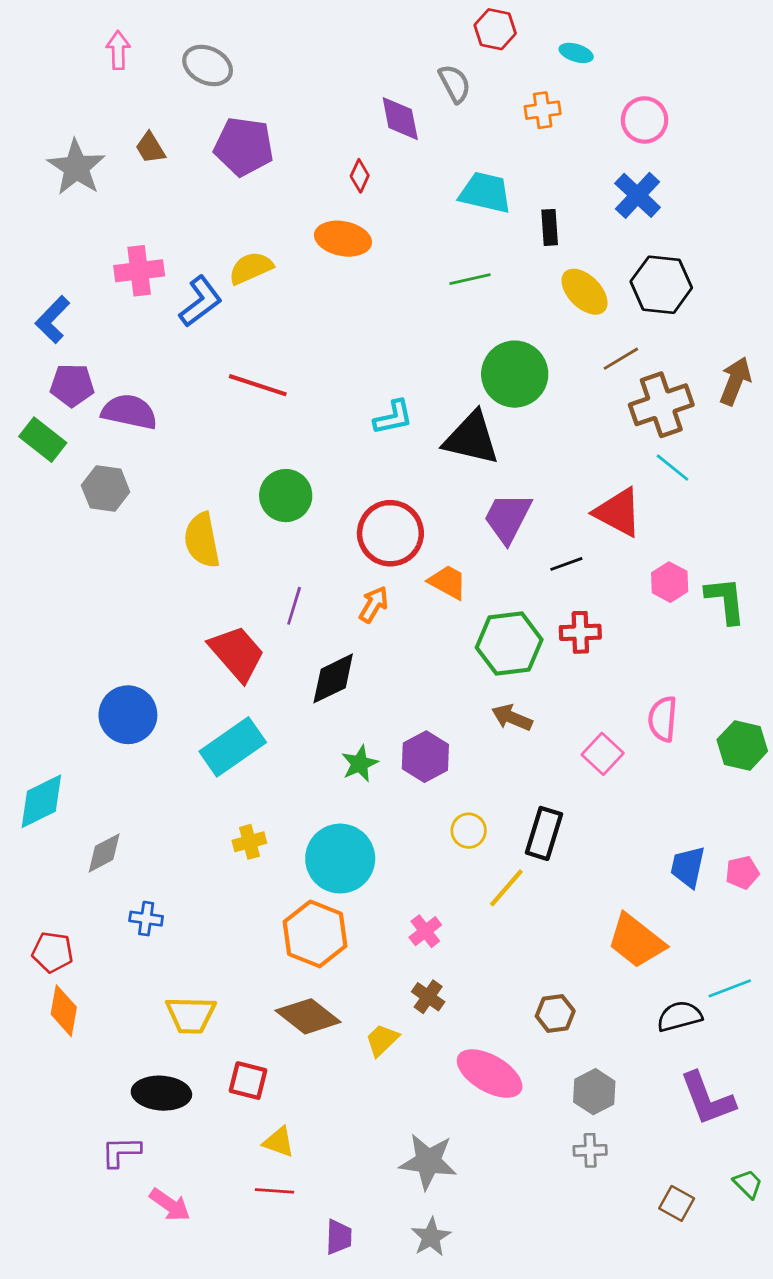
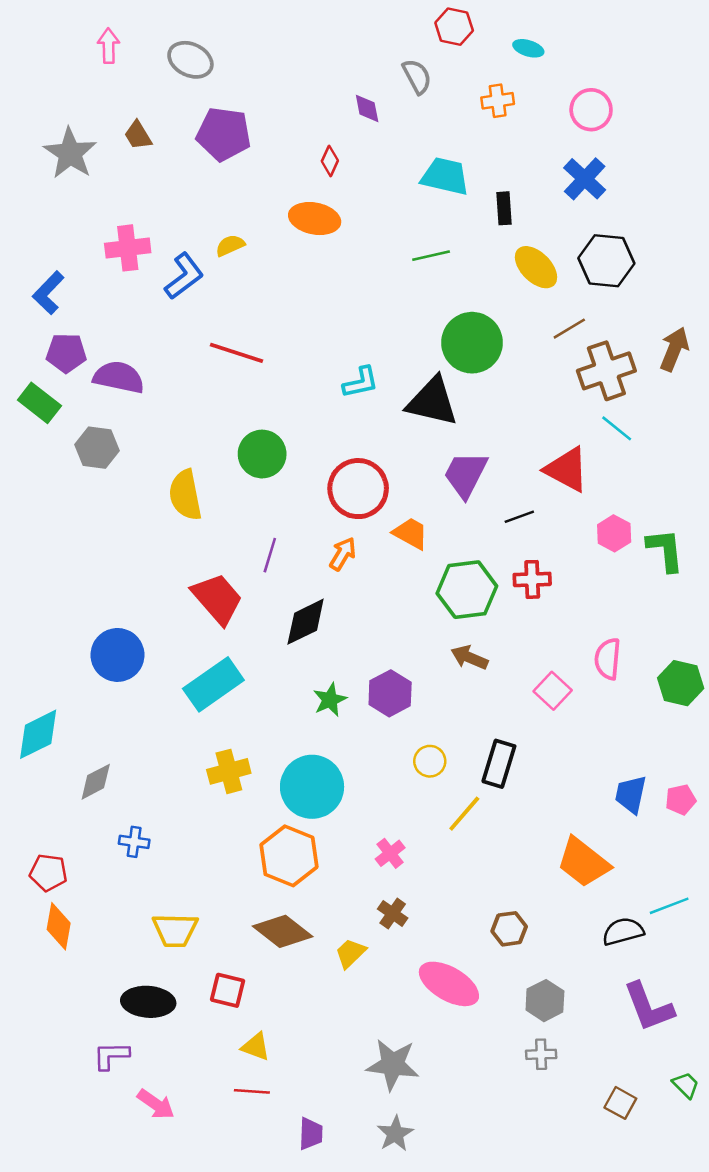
purple diamond: (400, 119) -> (367, 108), size x0.7
yellow semicircle: (251, 268) -> (230, 245), size x0.7
yellow cross: (249, 842) -> (229, 771), size x1.4

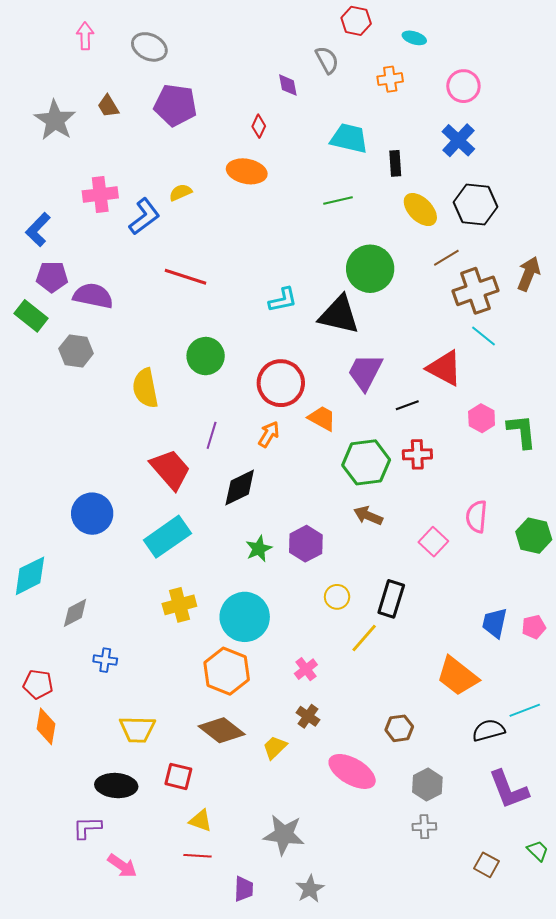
gray star: (393, 1065) -> (284, 835), moved

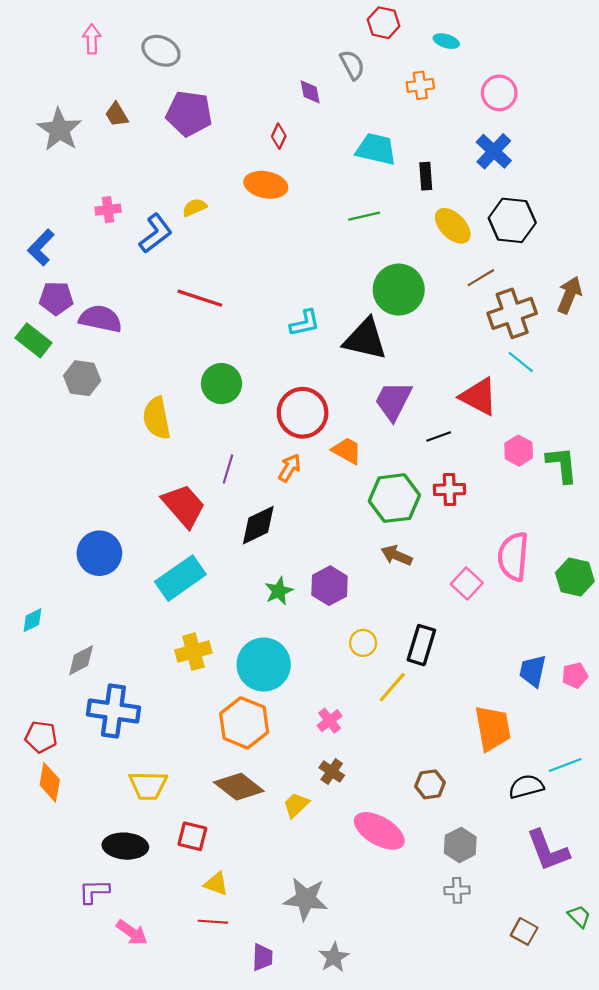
pink cross: (100, 194) -> (108, 210), size x0.7
pink semicircle: (477, 517) -> (513, 556), size x1.4
cyan diamond: (30, 576) -> (32, 620), size x0.6
blue cross: (105, 660) -> (113, 711), size x2.0
orange trapezoid: (457, 676) -> (493, 728), turned -138

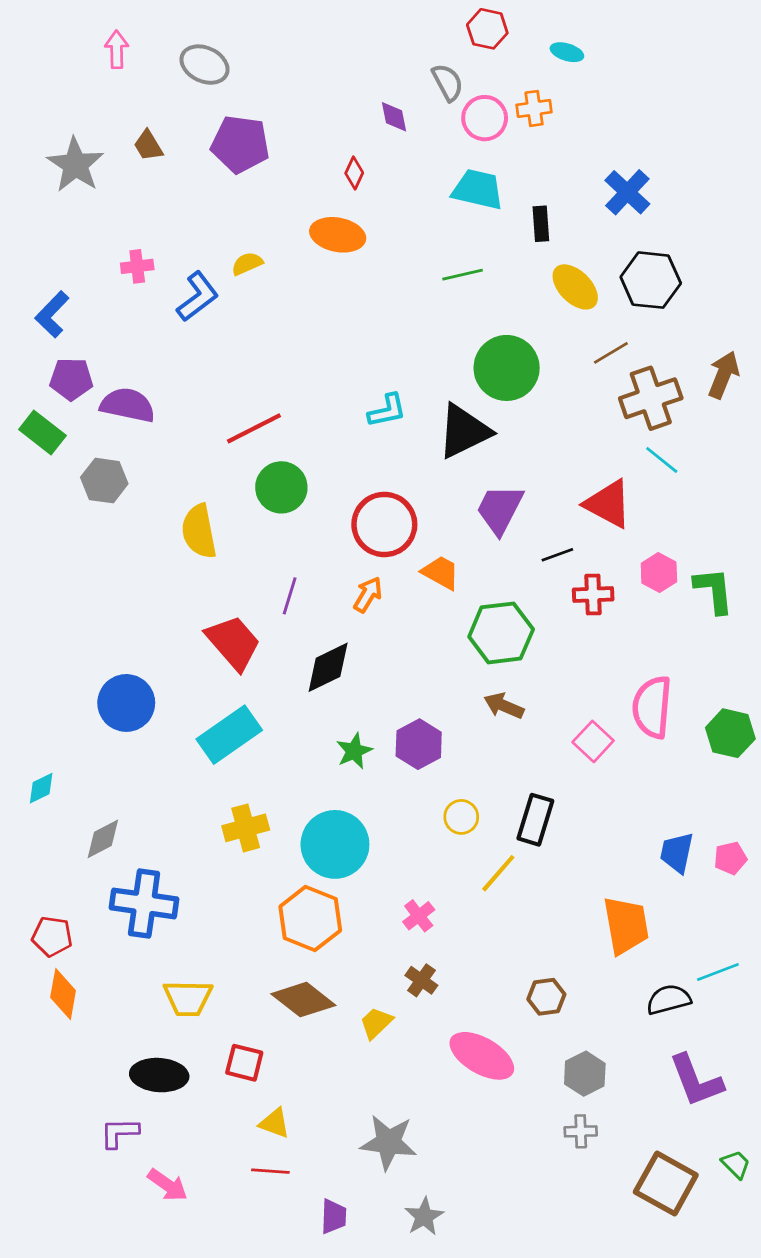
pink circle: (499, 93) -> (485, 118), moved
red line: (200, 298) -> (254, 428), moved, turned -45
black triangle: (365, 339) -> (464, 431), turned -39
red cross: (449, 489) -> (593, 595), moved
brown square: (524, 931) -> (666, 1184), size x1.8

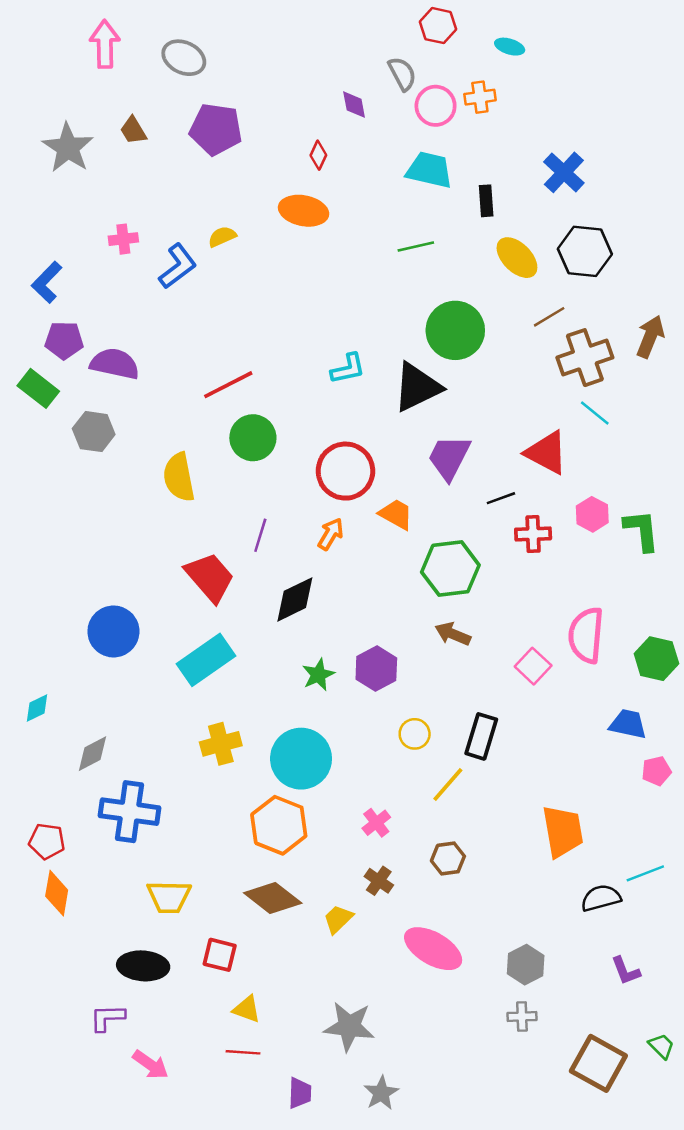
pink arrow: (117, 49) -> (105, 44), size x1.4
blue trapezoid: (677, 853) -> (628, 724), moved, turned 90
brown hexagon: (546, 997) -> (448, 859), moved
purple L-shape: (696, 1081) -> (626, 971), size x0.6

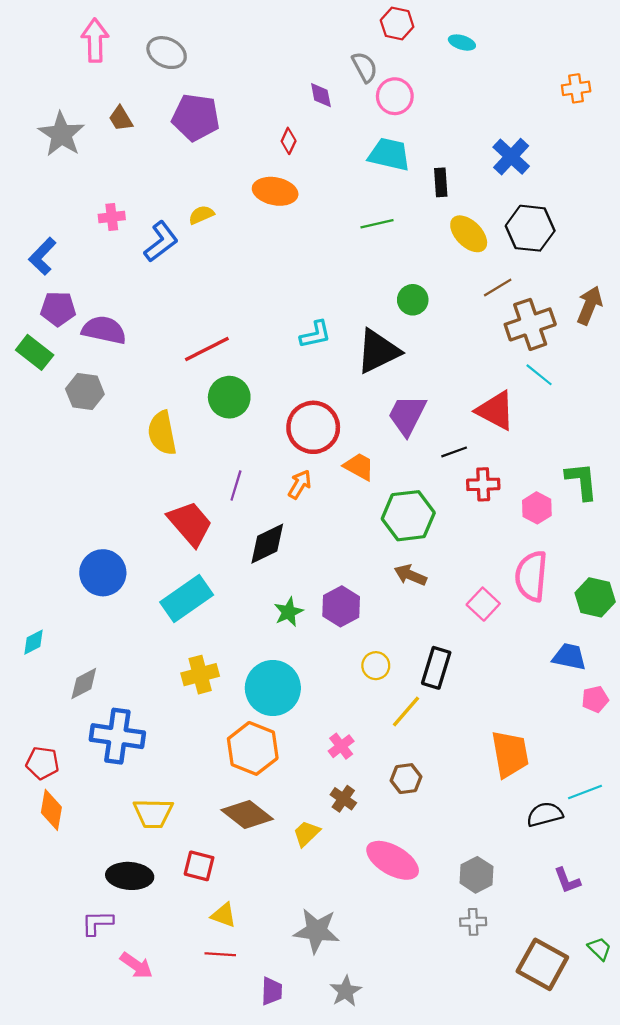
orange cross: (480, 97) -> (576, 88), moved
green circle: (455, 330) -> (413, 300), size x0.6
pink hexagon: (592, 514) -> (537, 508), moved

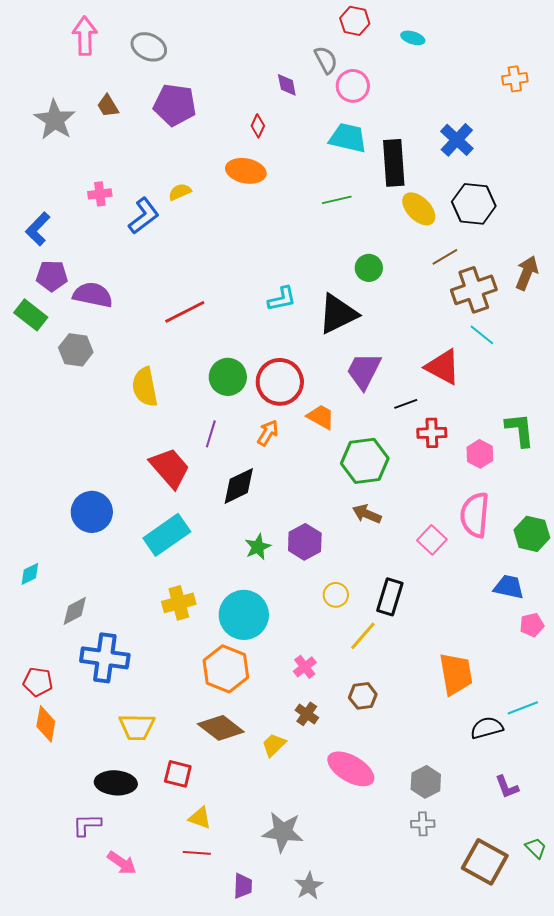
black rectangle: (441, 182) -> (394, 163), size x1.8
green circle: (229, 397) -> (228, 377), moved

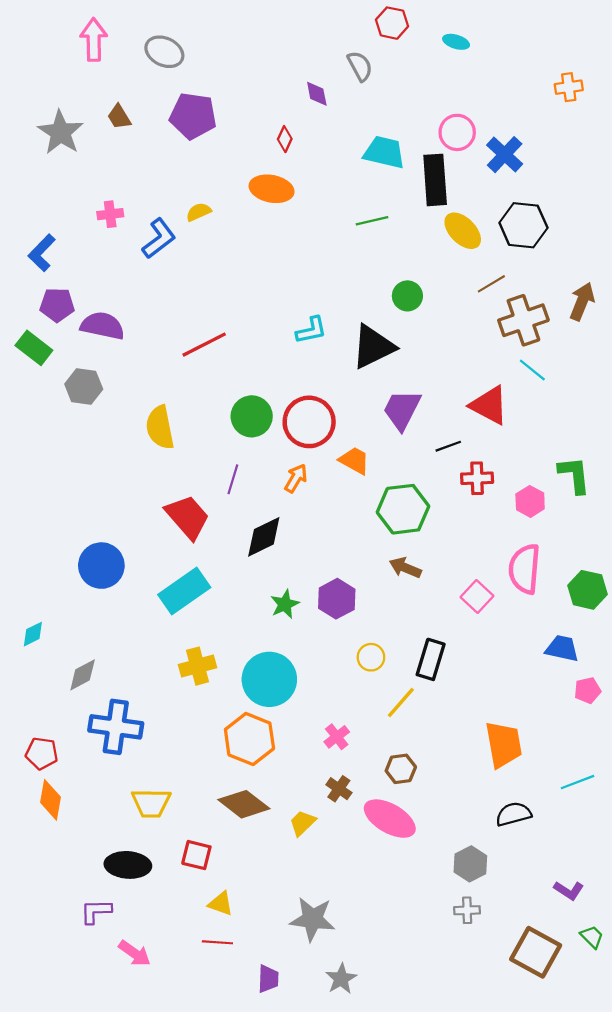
pink circle: (353, 86) -> (457, 132), moved
black semicircle: (487, 728) -> (514, 814), moved
pink ellipse: (351, 769) -> (390, 819), moved
purple L-shape: (507, 787) -> (569, 890), moved, turned -36

